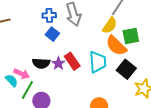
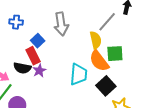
blue cross: (49, 15) -> (16, 22), moved
yellow semicircle: (110, 25) -> (96, 40), turned -54
red rectangle: (72, 61) -> (33, 56), moved

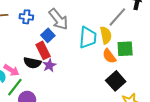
gray arrow: (61, 24) -> (58, 19), moved, turned -30
orange semicircle: (99, 61) -> (109, 56), size x0.7
cyan trapezoid: (78, 74) -> (88, 38), moved

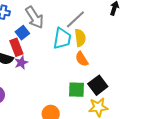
gray line: (117, 17) -> (75, 19), moved
green square: (125, 49) -> (76, 90), moved
black square: (116, 81) -> (98, 85), moved

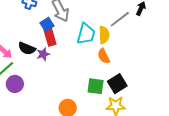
gray line: (75, 19) -> (120, 19), moved
red rectangle: (16, 47) -> (50, 37), moved

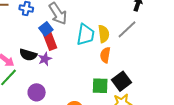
gray line: (120, 19) -> (127, 29), moved
orange semicircle: (104, 56) -> (105, 55), turned 42
purple circle: (15, 84) -> (37, 92), moved

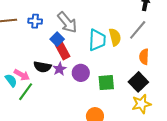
orange semicircle: (105, 55) -> (144, 57), moved
green square: (100, 86) -> (106, 83), moved
purple circle: (37, 92) -> (81, 73), moved

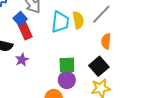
purple star: (60, 69) -> (22, 60), moved
purple circle: (81, 73) -> (67, 80), moved

